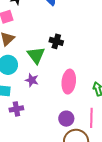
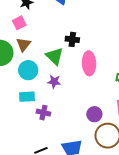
pink ellipse: (69, 82) -> (89, 63), moved
purple cross: (16, 109) -> (43, 113), turned 32

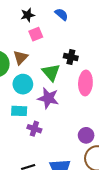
pink square: (19, 23) -> (36, 34), moved
purple star: (54, 82) -> (48, 98), size x1.5

